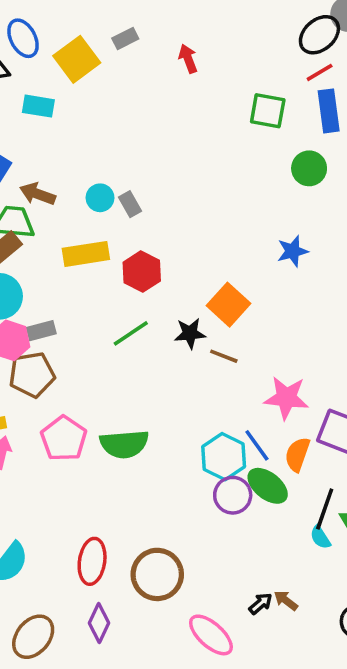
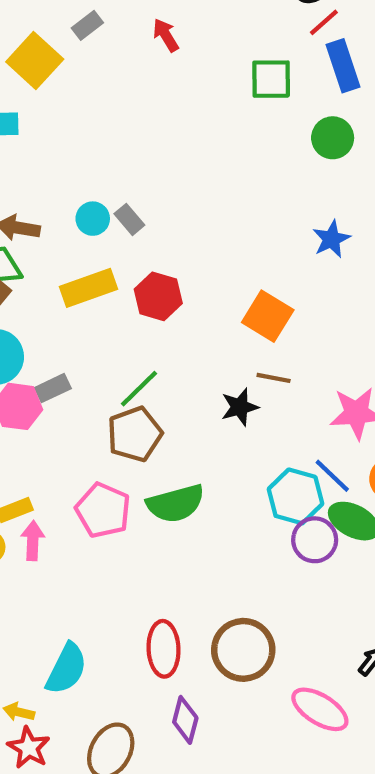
green line: (131, 333) -> (139, 389), moved
black star: (190, 333) -> (240, 407), moved
brown pentagon: (32, 375) -> (135, 434), moved

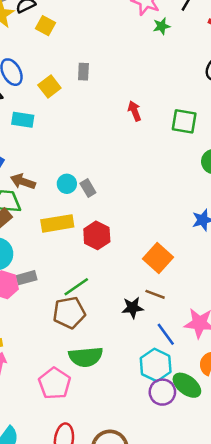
gray rectangle: (87, 25) -> (83, 72), turned -60
red arrow: (166, 35) -> (135, 111), moved
yellow square: (35, 61) -> (49, 86), size x0.7
blue line: (332, 476) -> (166, 334), moved
pink pentagon: (103, 510) -> (55, 383), moved

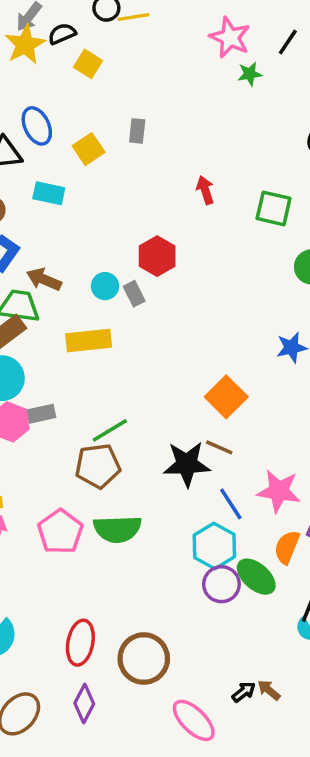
red hexagon: (97, 235) -> (157, 256), moved
black star: (133, 308) -> (187, 464), size x1.5
pink pentagon: (55, 383) -> (60, 532), moved

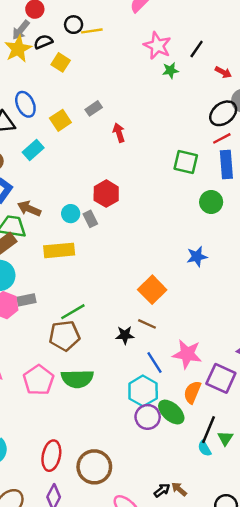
gray rectangle: (137, 131) -> (94, 108), turned 49
red arrow: (205, 190) -> (119, 133), moved
cyan rectangle: (49, 193) -> (33, 150), turned -54
black star: (187, 464) -> (125, 335), size x0.6

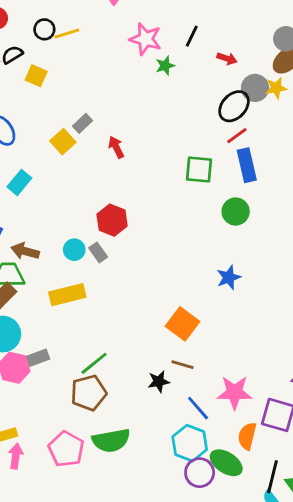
yellow square: (60, 120) -> (63, 142), moved

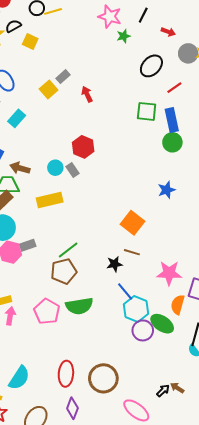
black ellipse: (234, 106) -> (151, 66), moved
blue rectangle: (247, 165) -> (172, 120), moved
blue line: (198, 408) -> (125, 292), moved

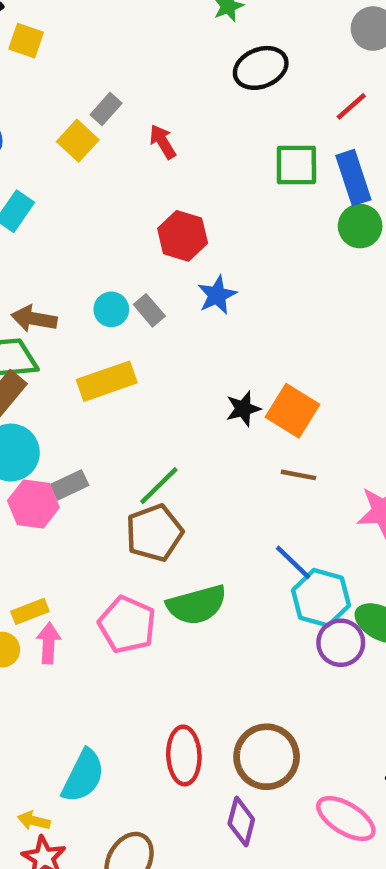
black ellipse: (151, 66) -> (261, 68), moved, turned 30
red hexagon: (83, 147) -> (183, 236), moved
blue star: (166, 190) -> (217, 295), moved
black star: (114, 264) -> (243, 409), moved
purple diamond: (72, 408) -> (241, 822), moved

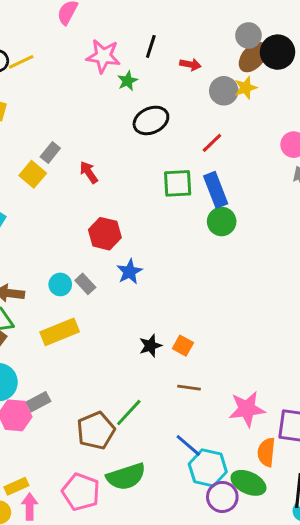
orange square: (292, 411) -> (183, 346), size x0.6
green line: (159, 486) -> (129, 412), moved

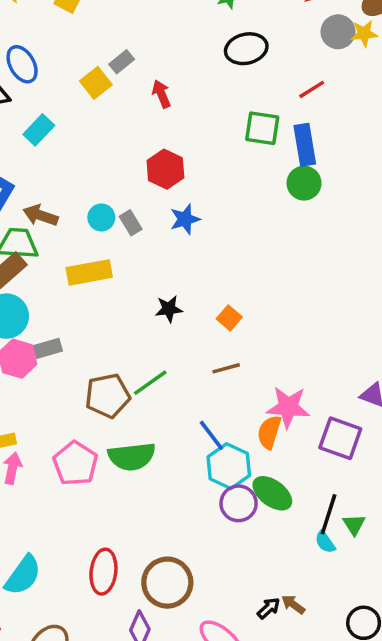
black star: (150, 346) -> (169, 309), moved
brown line: (189, 388) -> (226, 368), turned -35
orange semicircle: (266, 452) -> (269, 432), moved

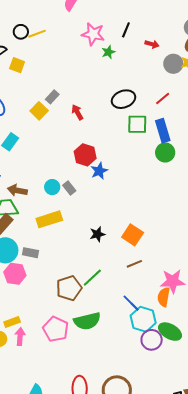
black ellipse: (246, 49) -> (124, 99), moved
blue star: (185, 219) -> (99, 171), moved
orange square: (229, 318) -> (133, 235), size x1.5
gray rectangle: (48, 348) -> (30, 253), moved, turned 35

